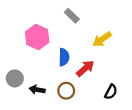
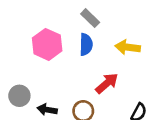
yellow arrow: (102, 39) -> (128, 47), turned 42
blue semicircle: (64, 57) -> (86, 44), moved

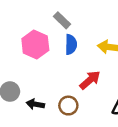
gray rectangle: (90, 18) -> (62, 20), moved

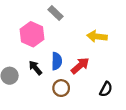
blue semicircle: (71, 44) -> (57, 61), moved
black arrow: (35, 104) -> (35, 68), moved, turned 40

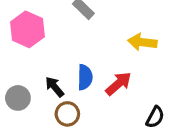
pink hexagon: (32, 34) -> (27, 29), moved
brown circle: (61, 88) -> (67, 114), moved

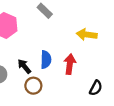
red arrow: (118, 84) -> (70, 64), turned -42

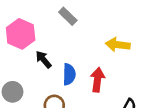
black arrow: (24, 66) -> (44, 59), moved

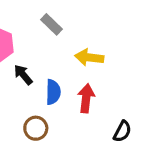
yellow arrow: (118, 45) -> (89, 57), moved

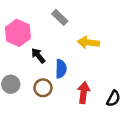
red arrow: (86, 98) -> (84, 93), moved
brown circle: (36, 128) -> (43, 88), moved

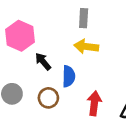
gray rectangle: (60, 17) -> (84, 18), moved, turned 49
yellow arrow: (88, 42) -> (86, 47), moved

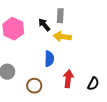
black arrow: (43, 61) -> (44, 25), moved
brown circle: (48, 98) -> (34, 86), moved

